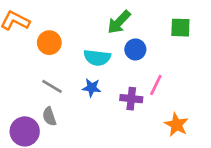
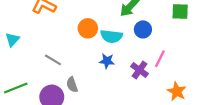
orange circle: (49, 43) -> (88, 28), moved
gray line: (52, 86) -> (53, 60), moved
purple cross: (131, 99) -> (140, 70), turned 30

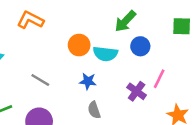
blue star: (107, 61) -> (88, 81), moved
gray semicircle: (72, 85) -> (94, 110), moved

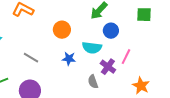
cyan semicircle: (105, 54) -> (92, 48), moved
gray semicircle: (94, 110) -> (93, 82), moved

